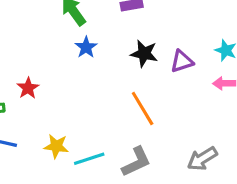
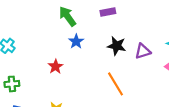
red star: (28, 88) -> (56, 67), moved

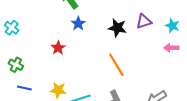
purple triangle: (143, 51) -> (144, 21), moved
green cross: (12, 84) -> (16, 65), turned 32

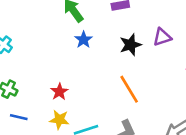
black star: (117, 28) -> (130, 45), turned -30
red star: (58, 48) -> (59, 92), moved

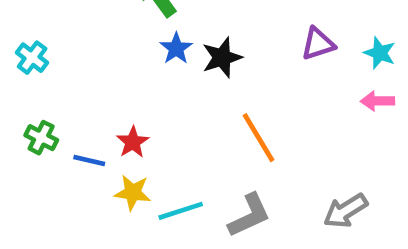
black star: (130, 45) -> (222, 58), moved
blue line: (19, 117) -> (89, 160), moved

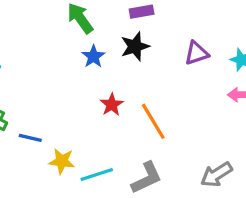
black star: (222, 58) -> (135, 46), moved
red star: (133, 142) -> (112, 105), moved

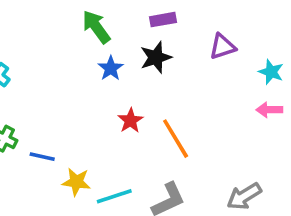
purple triangle: (196, 53) -> (222, 47), moved

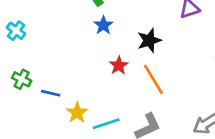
black star: (156, 57) -> (149, 40), moved
yellow star: (76, 182) -> (77, 113), turned 30

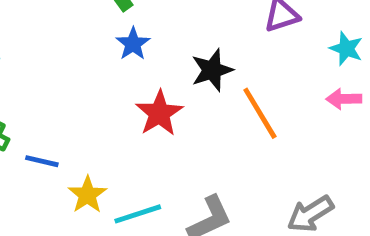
red star: (119, 65) -> (159, 113), size x1.4
orange line: (153, 79) -> (260, 113), moved

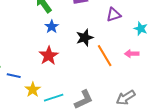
pink arrow: (344, 99) -> (132, 54), moved
red star: (159, 113) -> (49, 56), moved

